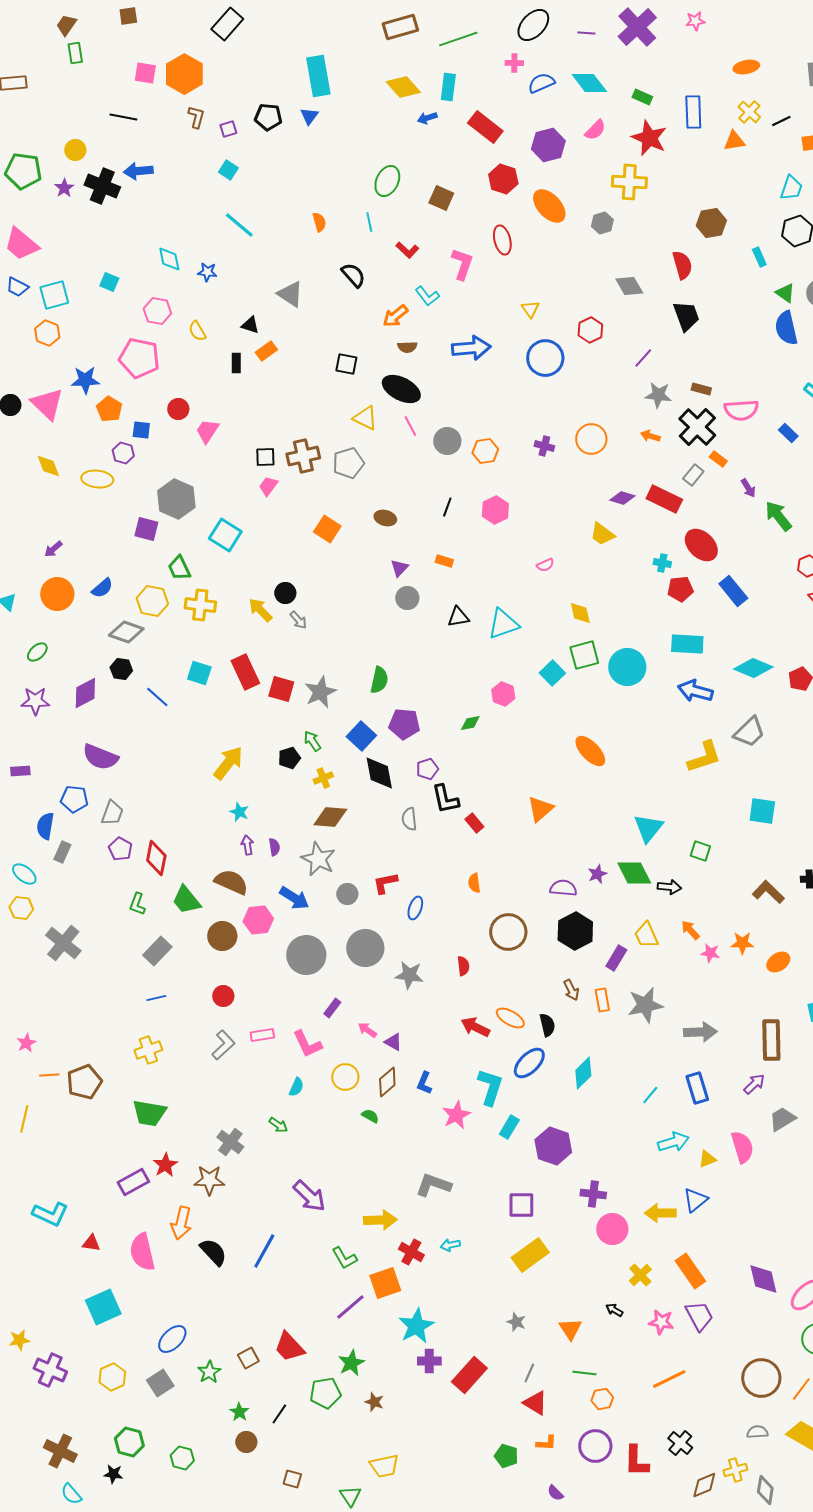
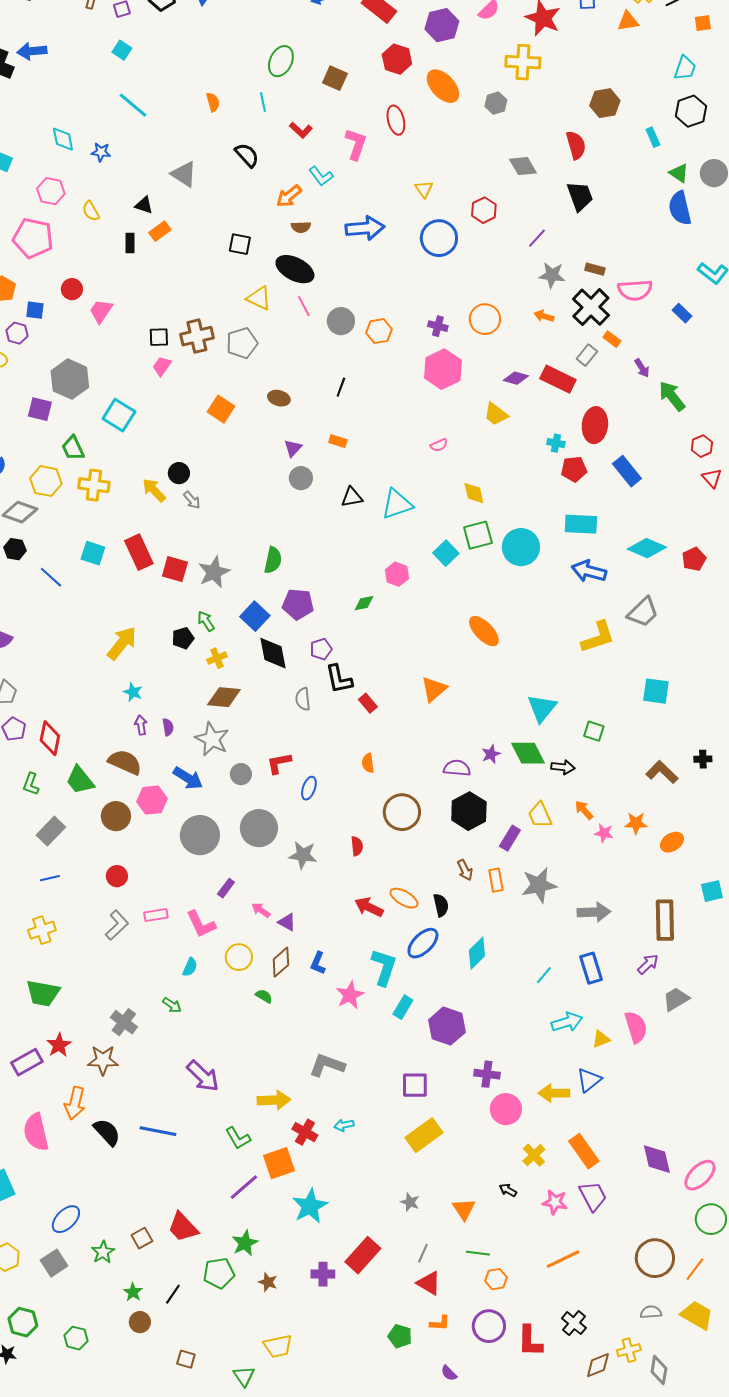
pink hexagon: (495, 510) -> (443, 369), moved, size x1.4
red ellipse: (701, 545) -> (595, 425), turned 52
blue line: (264, 1251) -> (158, 1131), turned 72
purple cross: (429, 1361) -> (323, 1274), moved

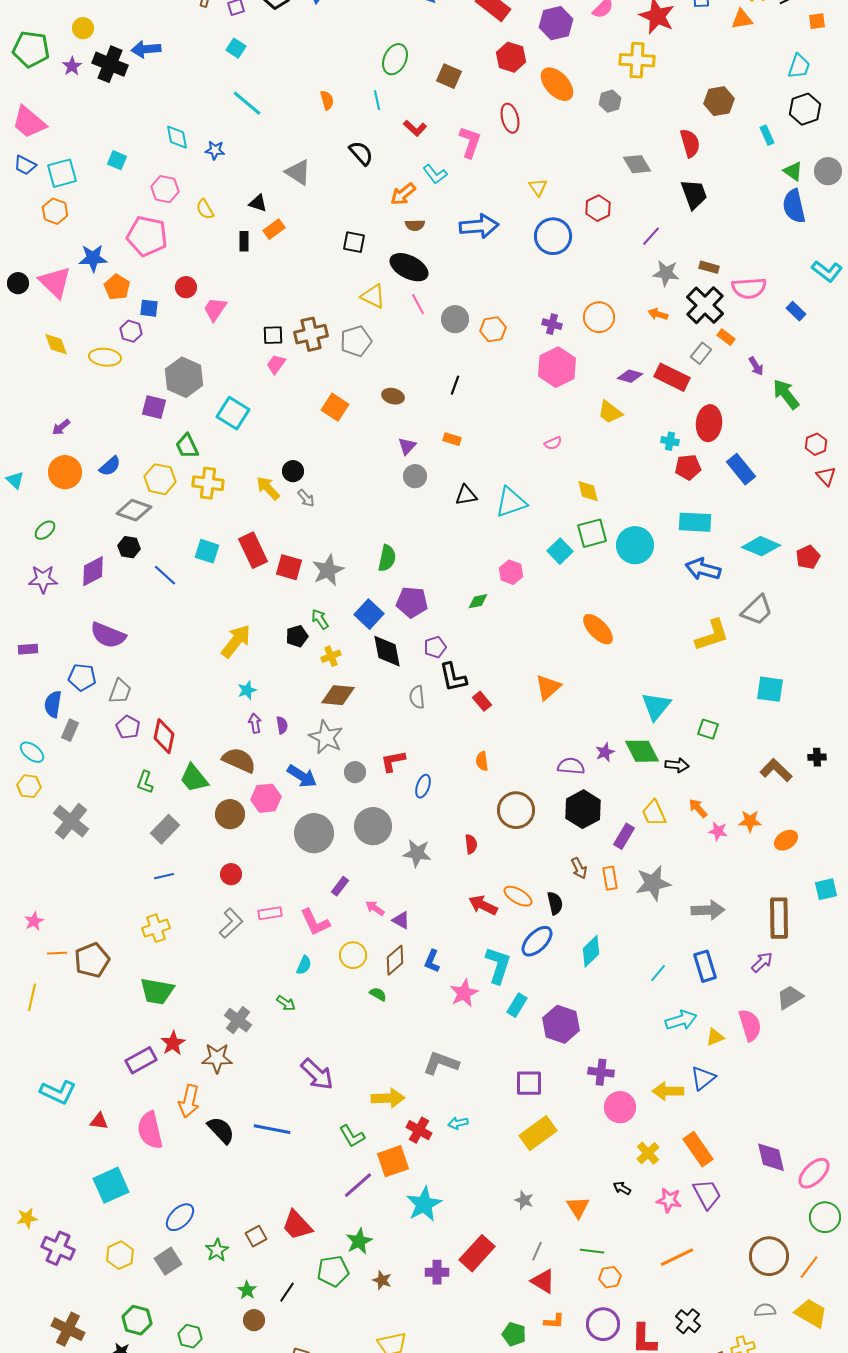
cyan star: (133, 692) -> (247, 690), turned 30

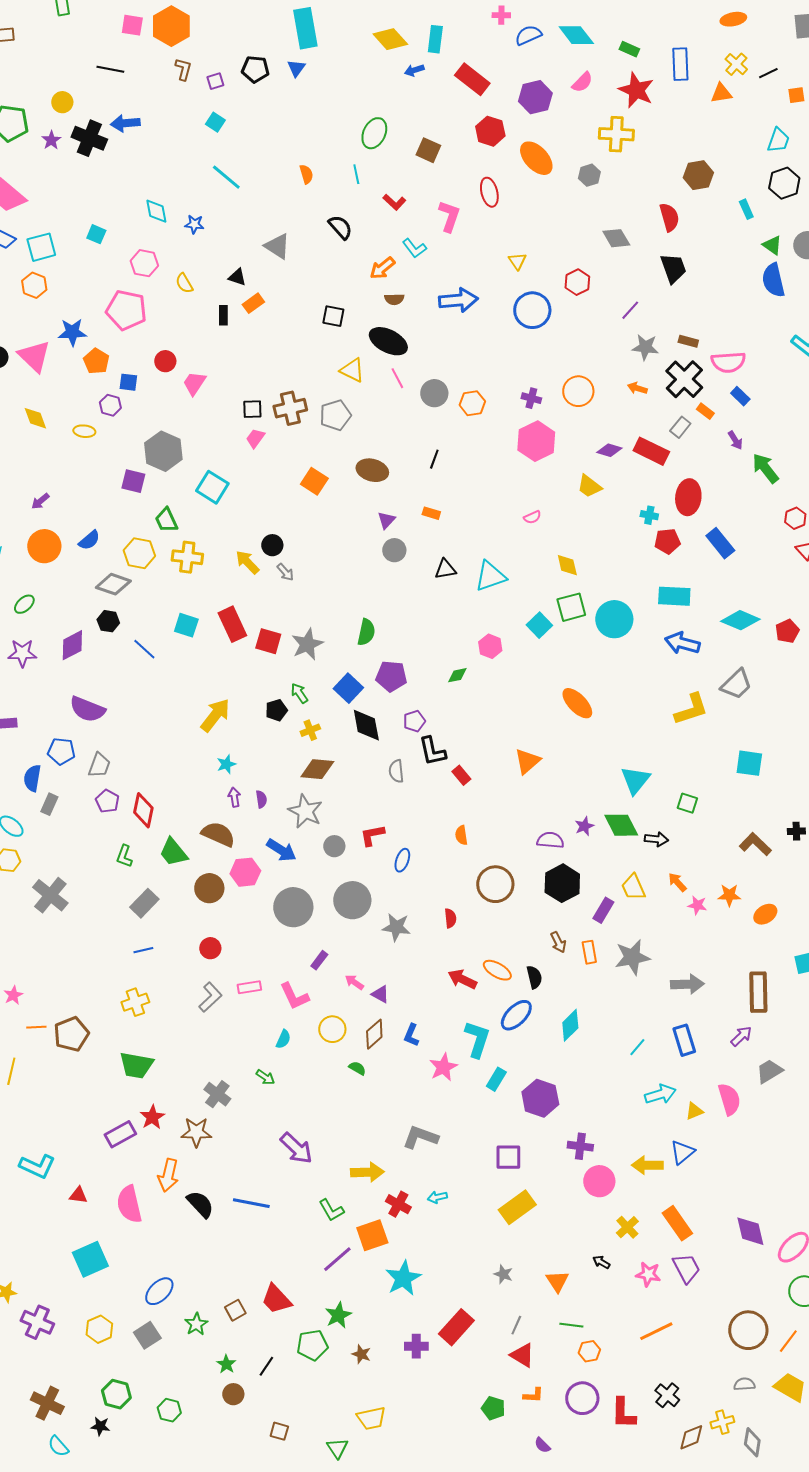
blue rectangle: (796, 311) -> (740, 396), moved
yellow ellipse: (105, 357) -> (84, 431), size x0.7
brown ellipse: (393, 396) -> (372, 470), size x1.4

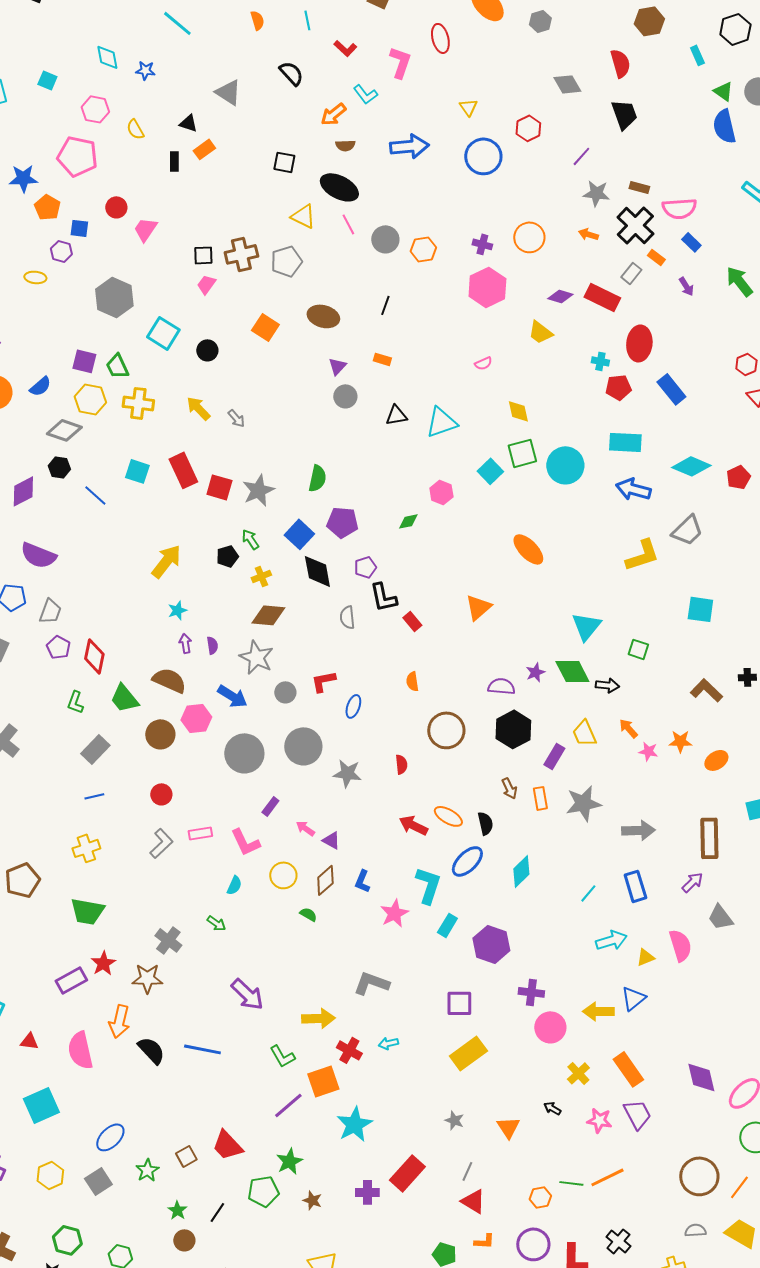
green arrow: (765, 468) -> (739, 281), moved
purple square: (133, 481) -> (84, 361), moved
black circle: (272, 545) -> (207, 350), moved
gray trapezoid: (769, 1071) -> (720, 917), turned -96
green line: (571, 1325) -> (571, 1183), moved

